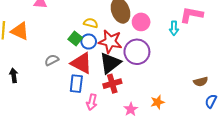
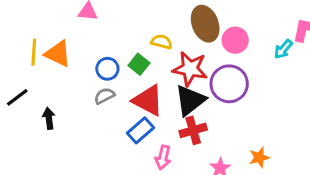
cyan arrow: (174, 28) -> (283, 49), turned 40
blue circle: (89, 42) -> (107, 69), moved
blue rectangle: (76, 84) -> (140, 130), turned 42

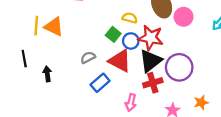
blue circle: (107, 69) -> (131, 41), moved
purple circle: (229, 84) -> (179, 67), moved
black line: (17, 97) -> (24, 59), turned -63
blue rectangle: (140, 130) -> (100, 83), moved

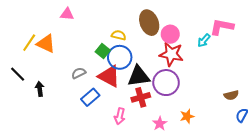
yellow line: (36, 26) -> (29, 43), turned 30
red star: (151, 38) -> (171, 54), moved
blue circle: (131, 41) -> (120, 57), size x1.5
black line: (24, 59) -> (18, 74), turned -35
black triangle: (151, 61) -> (139, 76), turned 30

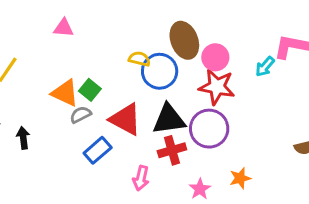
orange triangle: (46, 44) -> (65, 93), moved
green square: (103, 51) -> (90, 90), moved
blue circle: (120, 57) -> (160, 71), moved

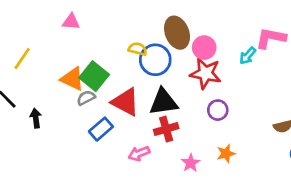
green square: (90, 90) -> (94, 76), size x1.5
purple circle: (209, 129) -> (218, 110), moved, size x0.6
pink arrow: (141, 178) -> (139, 153), turned 55

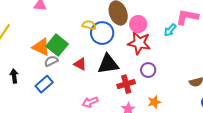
red triangle: (125, 102) -> (80, 64), size x0.6
blue rectangle: (101, 129) -> (44, 84), moved
red cross: (166, 129) -> (126, 84), moved

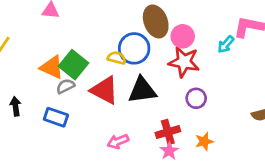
yellow semicircle: (89, 25) -> (117, 58), moved
red triangle: (80, 64) -> (104, 90), size x1.6
blue rectangle: (44, 84) -> (56, 117), turned 60
red cross: (126, 84) -> (168, 132), moved

